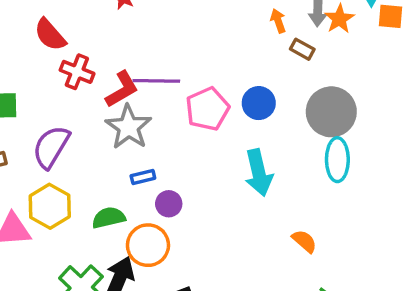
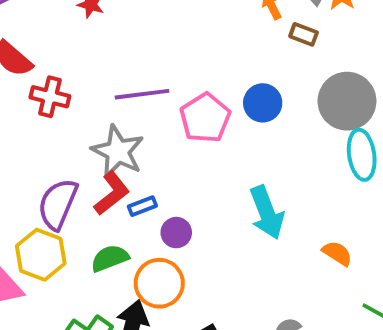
red L-shape: (122, 89) -> (112, 193), moved
purple semicircle: (51, 147) -> (58, 204), moved
cyan arrow: (259, 173) -> (267, 213), moved

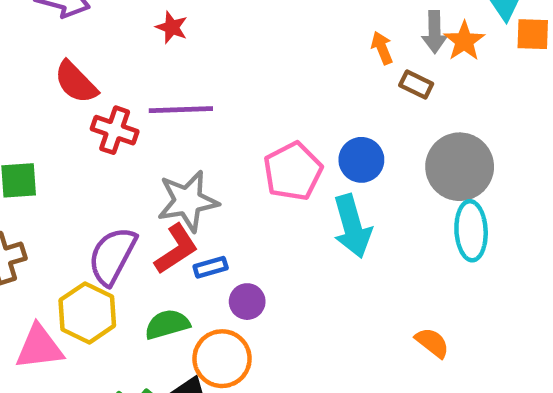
purple line: (142, 94) -> (181, 110), moved
gray star: (118, 151) -> (188, 201), turned 30
cyan arrow: (267, 213) -> (352, 226), moved

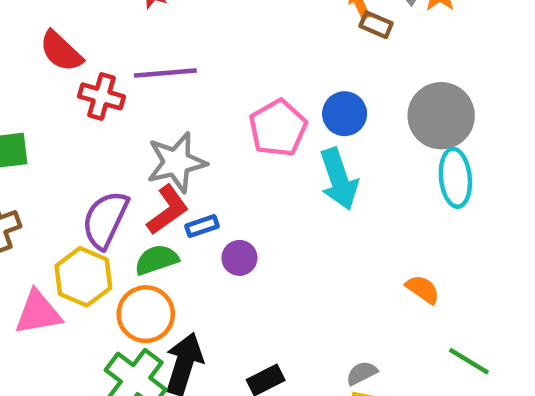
brown rectangle: (416, 84) -> (376, 25), moved
green semicircle: (167, 324) -> (157, 260), moved
orange circle: (222, 359) -> (146, 314), moved

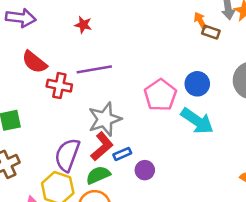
cyan arrow: (339, 179) -> (197, 121), turned -32

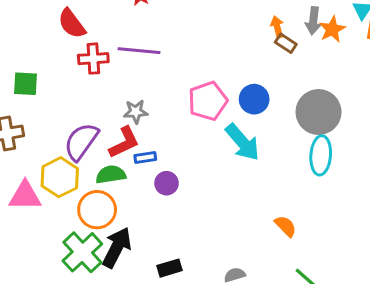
red cross: (59, 86) -> (93, 59), turned -30
gray star: (105, 119) -> (136, 112), size x0.6

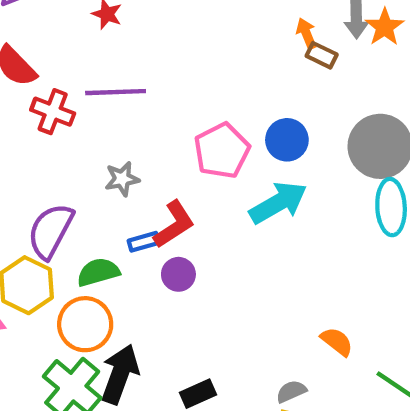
red cross: (93, 59) -> (53, 112), turned 32
red L-shape: (124, 142) -> (174, 224), moved
cyan arrow: (242, 142) -> (278, 203), turned -72
orange semicircle: (285, 226) -> (337, 342), moved

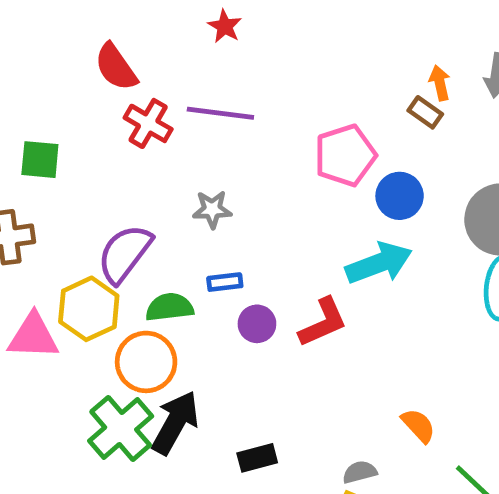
brown rectangle: (322, 55) -> (425, 112), moved
pink pentagon: (222, 151) -> (345, 155), moved
red L-shape: (174, 224) -> (323, 322), moved

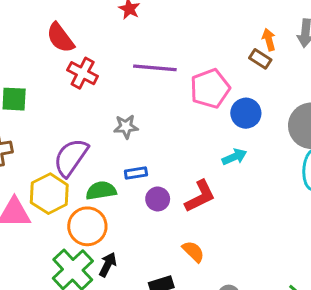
purple line: (220, 113) -> (155, 68), moved
cyan arrow: (379, 263) -> (234, 157), size x0.6
black arrow: (175, 423) -> (108, 265), size x0.6
orange semicircle: (418, 426) -> (193, 252), moved

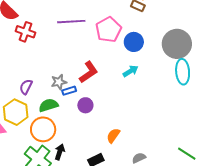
gray star: (126, 127) -> (59, 82), moved
purple semicircle: (71, 157) -> (26, 87), size x0.6
red L-shape: (200, 196) -> (89, 72), moved
orange semicircle: (193, 252) -> (113, 136), turned -91

